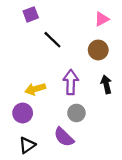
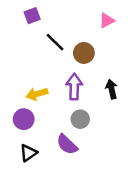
brown circle: (98, 50) -> (84, 53), moved

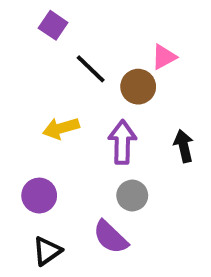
purple square: (32, 16) -> (53, 25), turned -35
pink triangle: (107, 20) -> (164, 57), moved
yellow arrow: (37, 94) -> (61, 128), moved

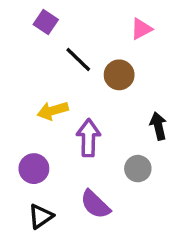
pink triangle: (164, 57) -> (141, 29), moved
purple arrow: (122, 142) -> (88, 138), moved
gray circle: (132, 196) -> (138, 169), moved

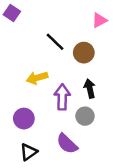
purple square: (46, 22) -> (12, 13), moved
black arrow: (158, 126) -> (90, 89), moved
gray circle: (138, 169) -> (85, 116), moved

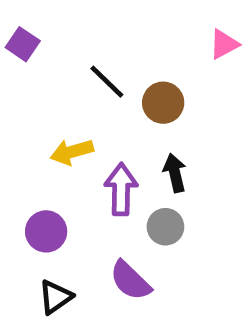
purple square: (12, 13) -> (23, 44), moved
pink triangle: (99, 20) -> (224, 44), moved

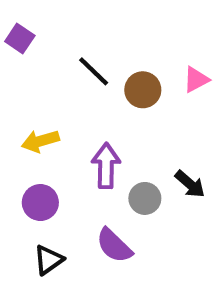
pink triangle: (224, 44) -> (196, 80), moved
yellow arrow: (72, 152) -> (40, 141), moved
black arrow: (175, 173) -> (190, 184), moved, turned 144

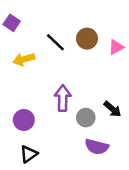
brown circle: (143, 90) -> (87, 39), moved
yellow arrow: (40, 141) -> (24, 59), moved
purple semicircle: (114, 246) -> (97, 147), moved, turned -30

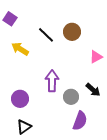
pink triangle: (116, 47) -> (96, 57), moved
yellow arrow: (24, 59) -> (20, 49), turned 48
purple semicircle: (97, 147) -> (80, 121), turned -84

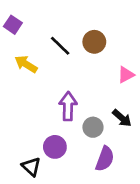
purple circle: (20, 99) -> (55, 147), moved
black triangle: (24, 127) -> (31, 167), turned -42

